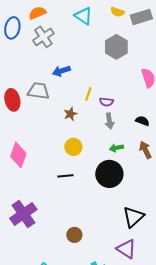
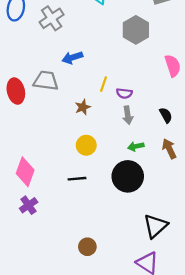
black semicircle: (142, 121) -> (166, 115), turned 40
pink diamond: (18, 155) -> (25, 172), moved
purple cross: (23, 214) -> (29, 205), moved, size x0.6

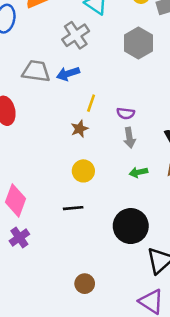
gray cross: (52, 18) -> (76, 35), moved
gray trapezoid: (46, 81) -> (36, 71), moved
yellow line: (104, 84) -> (91, 103), moved
black circle: (128, 176) -> (131, 226), moved

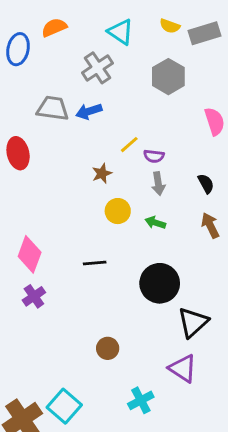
yellow line: (91, 103) -> (129, 145), moved, turned 30
yellow circle: (83, 171) -> (118, 211), moved
green arrow: (138, 172) -> (155, 223), moved, turned 30

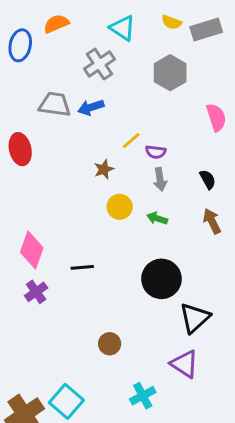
black line: (95, 263) -> (82, 267), moved

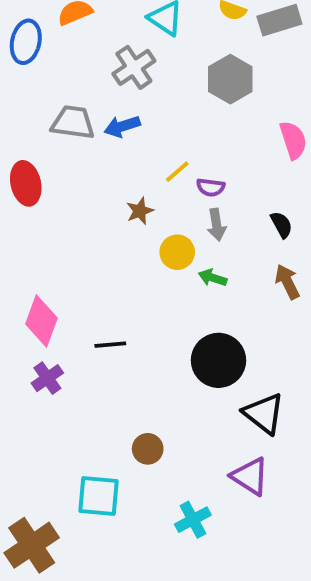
yellow circle: (120, 207) -> (177, 252), moved
black triangle: (195, 318) -> (264, 413), turned -40
cyan square: (66, 401) -> (99, 496), moved, turned -36

